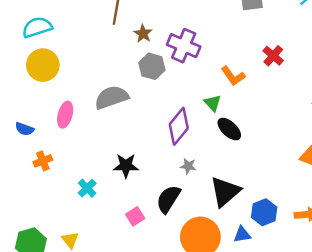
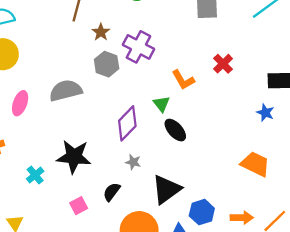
black star: (126, 166) -> (74, 157), size x1.4
black semicircle: (168, 199) -> (112, 192), size x0.7

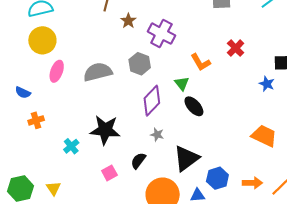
gray hexagon: (107, 64) -> (140, 64), moved
pink ellipse: (20, 103) -> (57, 71), moved
blue star: (265, 113) -> (267, 84), moved

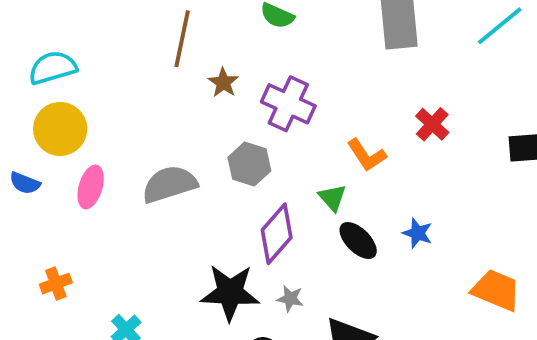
blue star: (267, 84) -> (417, 233), moved
blue semicircle: (23, 93) -> (25, 183), moved
black star: (105, 130) -> (230, 293), moved

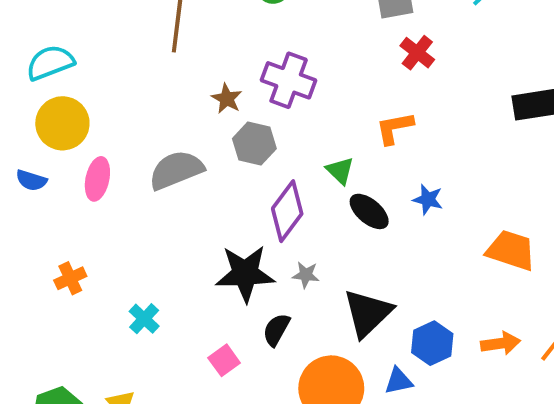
brown star: (223, 83) -> (227, 99), moved
red cross: (432, 124) -> (417, 53), moved
orange L-shape: (367, 155) -> (395, 128), moved, turned 117

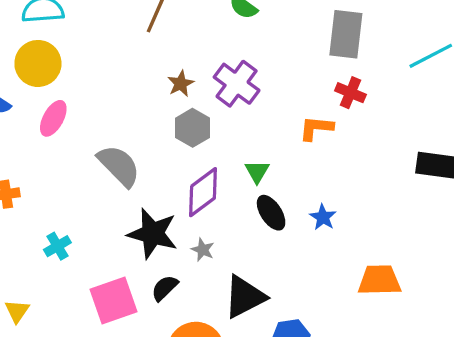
red cross: (417, 53) -> (350, 93), turned -32
orange L-shape: (395, 128) -> (316, 128), moved
gray semicircle: (176, 170) -> (119, 166), moved, turned 51
orange trapezoid: (511, 250) -> (379, 280), turned -36
pink square: (224, 360) -> (114, 300), size x1.8

